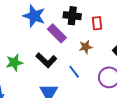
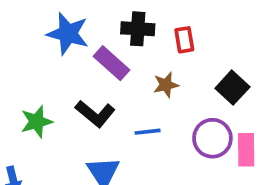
blue line: (74, 72) -> (148, 132), turned -56

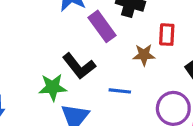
red rectangle: (184, 40) -> (167, 35), moved
green star: (36, 122) -> (53, 87), moved

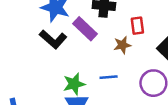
black L-shape: (79, 66) -> (53, 39), moved
green star: (53, 87) -> (74, 84), moved

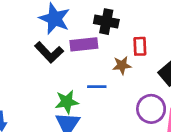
purple rectangle: (85, 29) -> (84, 44), turned -55
blue line: (109, 77) -> (97, 87), moved

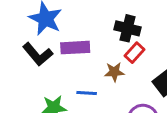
black cross: (106, 22) -> (128, 28), moved
red rectangle: (140, 46) -> (134, 53), turned 42

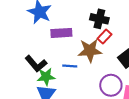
black L-shape: (38, 54) -> (36, 64), moved
brown star: (114, 72) -> (90, 51), size x1.6

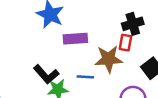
black cross: (99, 19) -> (133, 24), moved, turned -30
red rectangle: (105, 36) -> (125, 43), turned -32

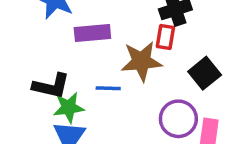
black L-shape: (46, 74) -> (51, 86), turned -35

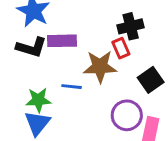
red rectangle: (165, 37) -> (121, 48), turned -36
black L-shape: (51, 86) -> (31, 47), moved

